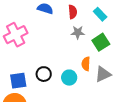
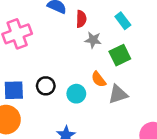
red semicircle: (73, 12) -> (81, 19), moved
orange semicircle: (86, 64) -> (99, 79), turned -48

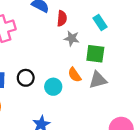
green square: (120, 55) -> (95, 54), turned 30
gray triangle: (118, 94) -> (98, 80), moved

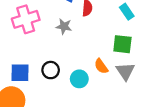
gray star: (72, 38) -> (64, 26), moved
gray triangle: (98, 80) -> (125, 71), turned -48

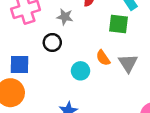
green square: (122, 44) -> (119, 24), moved
black circle: (51, 70) -> (52, 42), moved

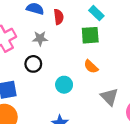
orange semicircle: (103, 58) -> (91, 67), moved
gray triangle: (128, 63) -> (109, 97), moved

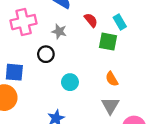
red semicircle: (59, 17) -> (91, 20), moved, turned -48
orange semicircle: (91, 67) -> (112, 79), moved

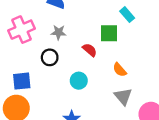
red semicircle: (91, 20) -> (90, 50), moved
cyan rectangle: (120, 22) -> (127, 15), moved

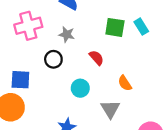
green square: (109, 33) -> (115, 27), moved
gray triangle: (123, 96) -> (110, 109), moved

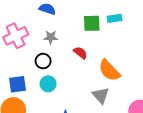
cyan rectangle: (141, 27) -> (115, 18), turned -56
orange semicircle: (125, 83) -> (109, 70), size x1.6
cyan circle: (80, 88) -> (48, 84), moved

